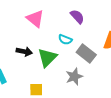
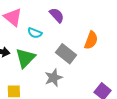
cyan semicircle: (65, 40) -> (35, 33), moved

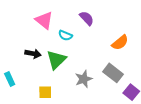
orange semicircle: (91, 40) -> (120, 43), turned 30
gray rectangle: (66, 54) -> (113, 73), moved

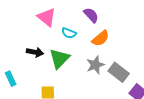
orange semicircle: (120, 43) -> (101, 38), moved
gray star: (84, 79) -> (95, 65), moved

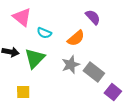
purple semicircle: (91, 15) -> (93, 17), moved

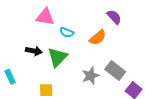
pink triangle: (22, 17) -> (45, 17), turned -30
gray star: (71, 65) -> (90, 76), moved

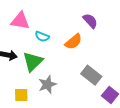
gray star: (90, 76) -> (47, 85), moved

